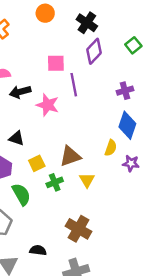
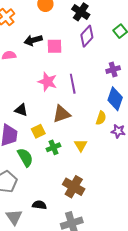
purple line: (74, 85) -> (73, 84), moved
black arrow: (20, 92) -> (33, 40), moved
brown triangle: (70, 156) -> (62, 114), moved

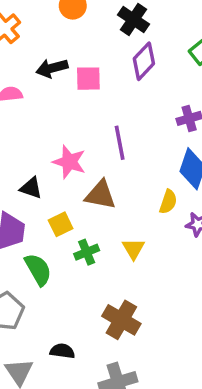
pink star: (47, 82) -> (69, 162), moved
brown triangle: (62, 114) -> (101, 195), turned 30

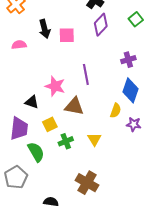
black arrow: (52, 68) -> (45, 29), turned -90

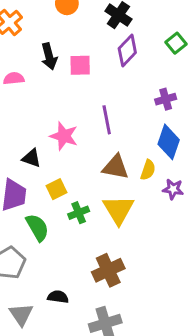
brown triangle: (74, 106) -> (116, 167), moved
yellow triangle: (94, 139) -> (118, 210), size x1.6
brown cross: (87, 183) -> (108, 270), turned 35

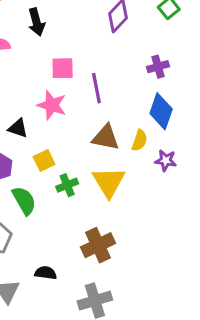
pink square: (80, 65) -> (63, 68), moved

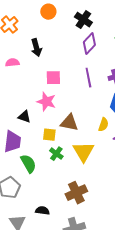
purple line: (96, 88) -> (88, 78), moved
brown triangle: (106, 137) -> (69, 123), moved
yellow square: (44, 160) -> (49, 135), moved, turned 32
green cross: (67, 185) -> (56, 154), turned -32

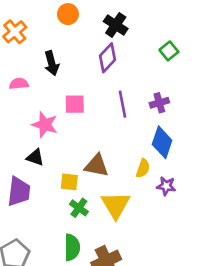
purple diamond: (89, 44) -> (108, 58), moved
pink star: (46, 102) -> (45, 125), moved
green semicircle: (28, 164) -> (72, 247), moved, turned 30

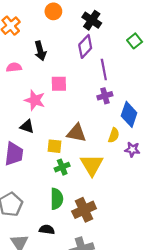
purple cross: (159, 103) -> (105, 96), moved
purple line: (123, 104) -> (104, 69), moved
green cross: (79, 208) -> (62, 167), turned 32

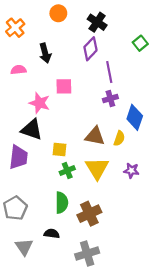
black triangle: (27, 126) -> (32, 130), size x1.5
brown triangle: (76, 133) -> (95, 136), moved
purple star: (132, 150) -> (131, 170), moved

